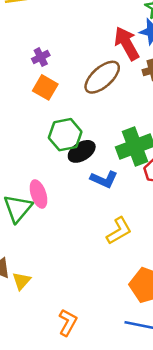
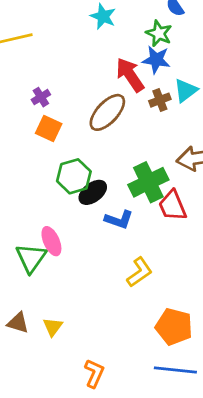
yellow triangle: (21, 281) -> (53, 327), moved

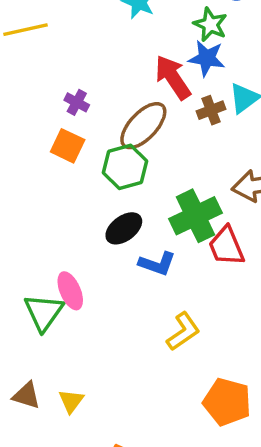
purple cross: (41, 97) -> (77, 102), moved, turned -30
green hexagon: (74, 176) -> (125, 167), moved

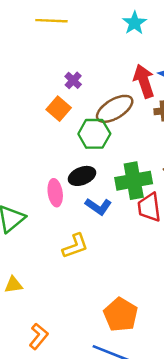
pink ellipse: (70, 291) -> (55, 193), moved
yellow L-shape: (183, 332) -> (75, 246), moved
yellow triangle: (71, 401) -> (13, 285), turned 30

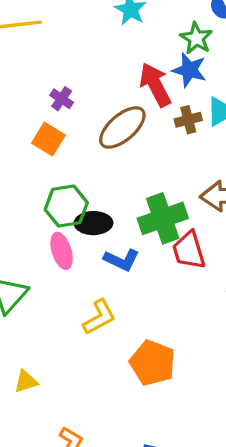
green hexagon: (94, 134) -> (66, 206), moved
black ellipse: (82, 176) -> (93, 223), turned 30
orange pentagon: (121, 315) -> (152, 363), moved

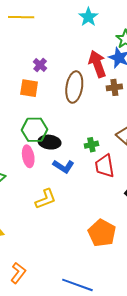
brown ellipse: (122, 128) -> (74, 87), turned -48
orange square: (48, 139) -> (29, 88), turned -30
green cross: (163, 218) -> (91, 145), size x0.5
orange pentagon: (152, 363) -> (102, 233), moved

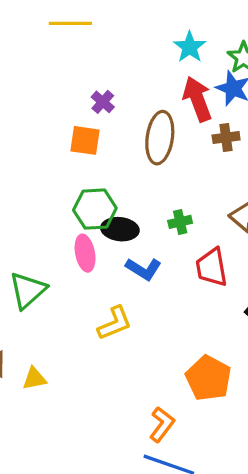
cyan star: (88, 17) -> (190, 47), moved
green cross: (91, 145) -> (180, 222), moved
orange L-shape: (18, 273) -> (162, 424), moved

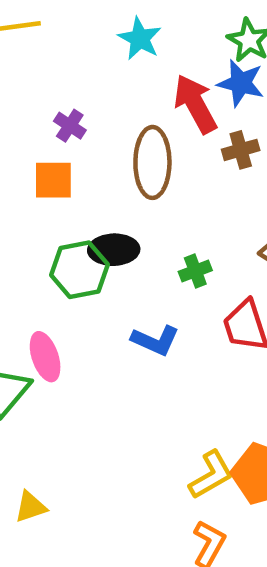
cyan star: (190, 47) -> (140, 39), moved
black ellipse: (120, 229) -> (114, 250), moved
pink ellipse: (85, 253) -> (45, 357), moved
yellow L-shape: (115, 323) -> (211, 475), moved

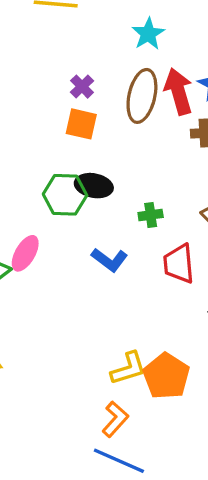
brown ellipse: (152, 162) -> (142, 96), moved
orange square: (53, 180) -> (81, 124), moved
pink ellipse: (45, 357) -> (25, 253), turned 36

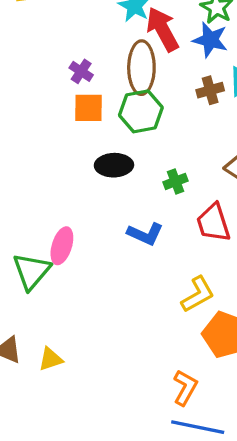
red arrow: (178, 91) -> (163, 29), moved
green hexagon: (65, 195) -> (141, 111), moved
yellow L-shape: (128, 368) -> (198, 294), moved

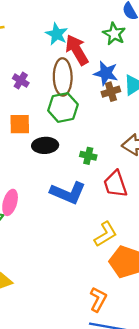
blue star: (210, 40) -> (106, 73), moved
orange square: (89, 108) -> (20, 124), moved
green cross: (176, 181) -> (88, 156), turned 35
blue L-shape: (145, 234) -> (68, 193), size x1.4

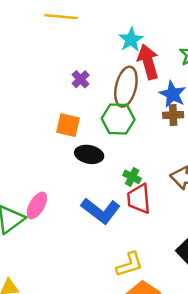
red trapezoid: (115, 184) -> (139, 199), moved

